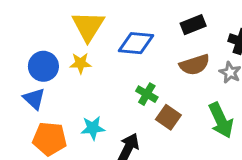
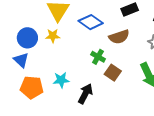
blue diamond: (136, 43) -> (91, 22), turned 30
brown semicircle: (195, 65) -> (119, 37), moved

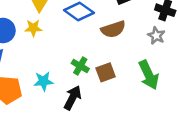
green cross: (98, 57) -> (80, 66), moved
brown square: (113, 73) -> (106, 72), turned 35

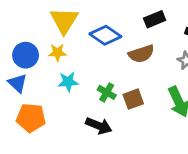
cyan star: (43, 81) -> (68, 82), moved
black arrow: (73, 98) -> (99, 126), turned 85

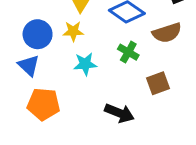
green cross: (107, 92) -> (128, 52), moved

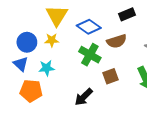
green cross: (128, 52) -> (90, 55), size x1.5
cyan star: (85, 64) -> (47, 68), moved
black arrow: (119, 113) -> (84, 97), turned 114

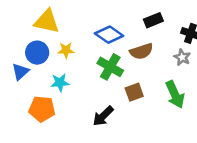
yellow triangle: (57, 15) -> (47, 21), moved, turned -50
blue triangle: (21, 64) -> (20, 72), moved, turned 35

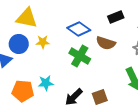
brown semicircle: (141, 51) -> (106, 43), turned 36
cyan star: (60, 83) -> (46, 83), moved
brown square: (134, 92) -> (100, 97), moved

